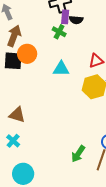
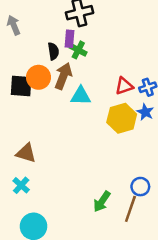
purple rectangle: (65, 17) -> (70, 39), moved
black semicircle: (76, 20) -> (53, 51), moved, turned -104
brown arrow: (14, 36) -> (63, 76), moved

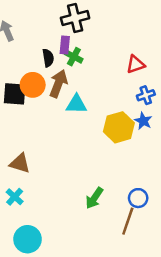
red triangle: (124, 86) -> (136, 64), moved
green arrow: (102, 201) -> (94, 198), moved

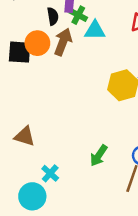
cyan triangle: (76, 104) -> (95, 30), moved
brown triangle: (20, 163) -> (25, 136), moved
cyan cross: (15, 197) -> (50, 173), moved

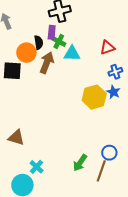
orange circle: (37, 43) -> (26, 53), moved
green arrow: (99, 155) -> (80, 163), moved

